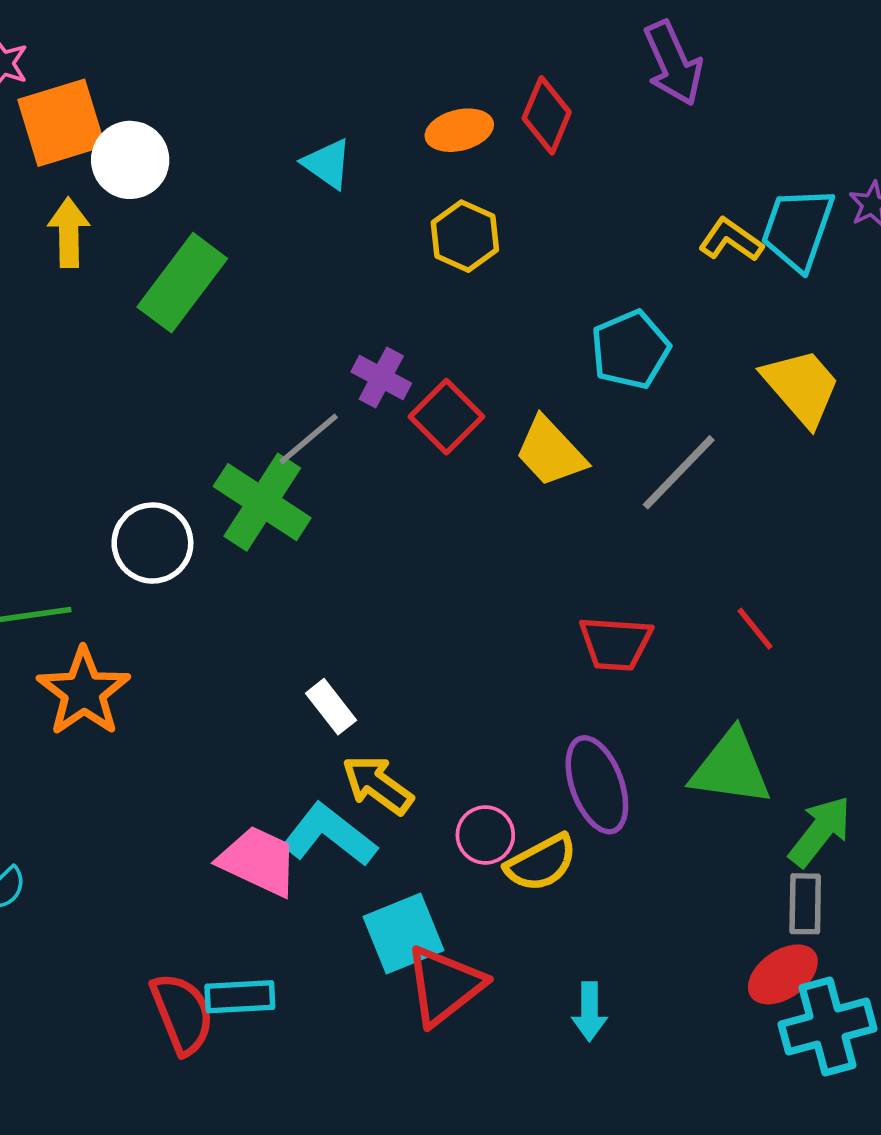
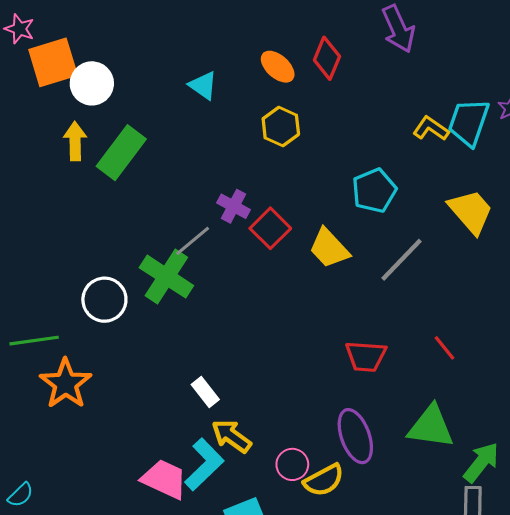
orange ellipse: (459, 130) -> (278, 67), turned 56
yellow arrow: (69, 232) -> (75, 141), moved
cyan L-shape: (329, 835) -> (204, 464), turned 98

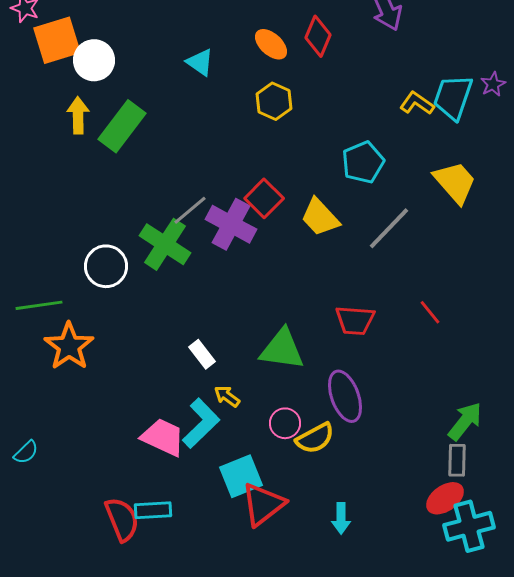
purple cross: (234, 206) -> (231, 224), moved, size x1.6
green triangle: (431, 427) -> (282, 349), moved
yellow arrow: (231, 436) -> (227, 396), size x0.7

